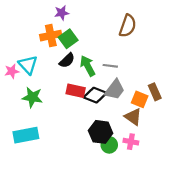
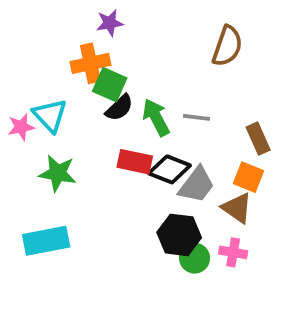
green square: (68, 39) -> (110, 85), moved, turned -30
gray trapezoid: (115, 90) -> (196, 185), moved
brown rectangle: (155, 92) -> (258, 139), moved

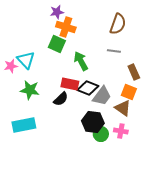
orange cross: (90, 63) -> (66, 27), moved, turned 30
black semicircle: (119, 108) -> (61, 99), moved
gray line: (196, 117) -> (114, 51), moved

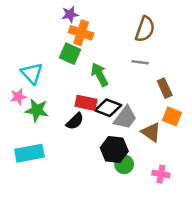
pink star: (11, 66) -> (18, 97), moved
orange square: (129, 92) -> (172, 116), moved
pink cross: (121, 131) -> (161, 174), moved

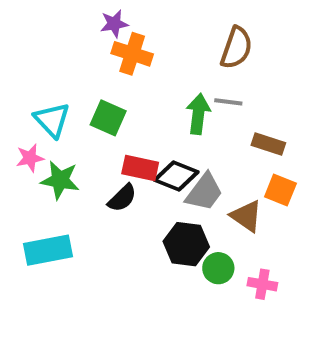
green square: (70, 54) -> (108, 118), moved
green arrow: (100, 75) -> (198, 114), moved, turned 35
brown rectangle: (165, 88) -> (268, 144), turned -48
green circle: (124, 164) -> (218, 268), moved

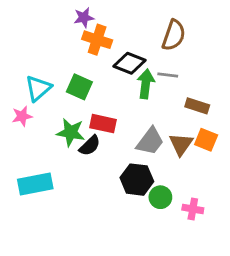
cyan triangle: (52, 120) -> (38, 88), turned 32
black diamond: (176, 176) -> (130, 63), moved
green star: (60, 180) -> (71, 132), moved
brown triangle: (246, 216) -> (181, 144), moved, turned 30

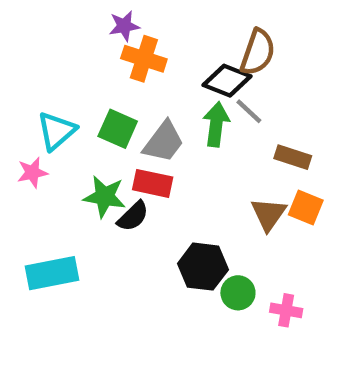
black diamond: (130, 63) -> (227, 81), moved
gray line: (168, 75) -> (249, 111), turned 36
gray trapezoid: (150, 141) -> (164, 142), moved

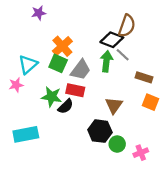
purple star: (124, 26) -> (39, 13), moved
orange cross: (144, 59) -> (62, 46), moved, turned 30
brown triangle: (269, 214) -> (114, 105), moved
pink cross: (286, 310) -> (141, 153), turned -32

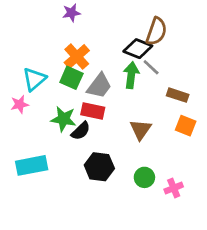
purple star: (39, 13) -> (71, 13), moved
black hexagon: (100, 131) -> (99, 167), moved

